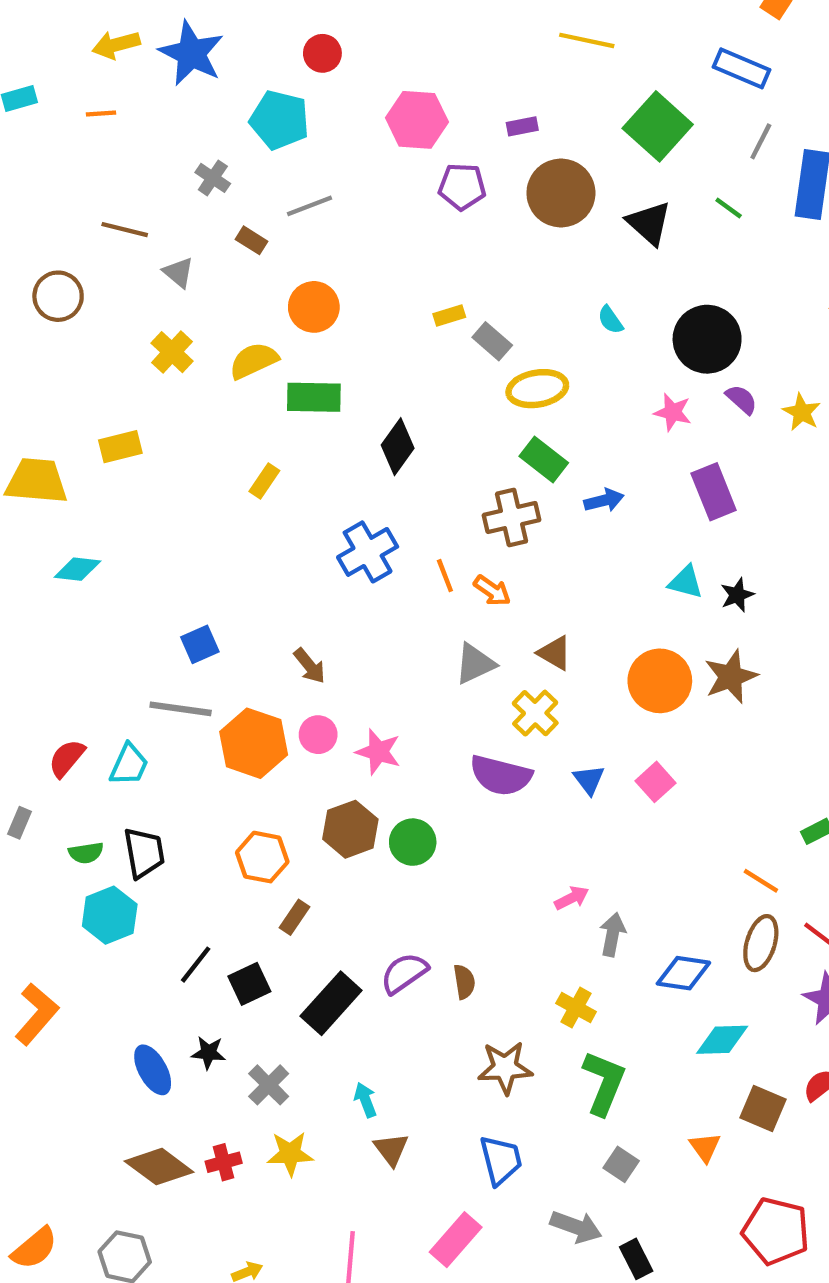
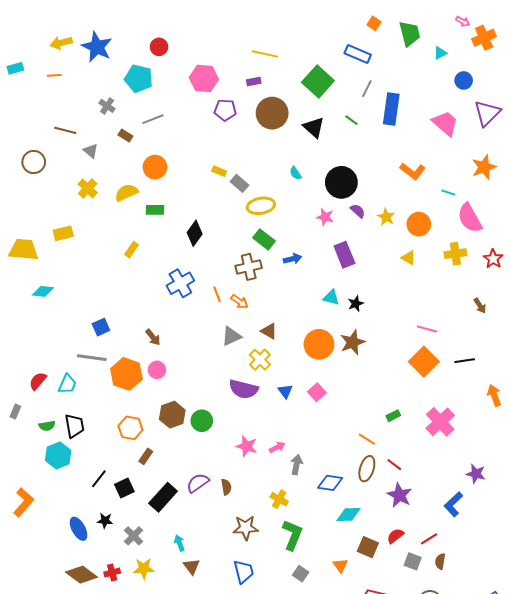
yellow line: (587, 40) -> (265, 54), moved
yellow rectangle: (449, 316) -> (219, 171), turned 40
green rectangle: (314, 397) -> (155, 210), size x0.7
pink star: (378, 752) -> (247, 446), moved

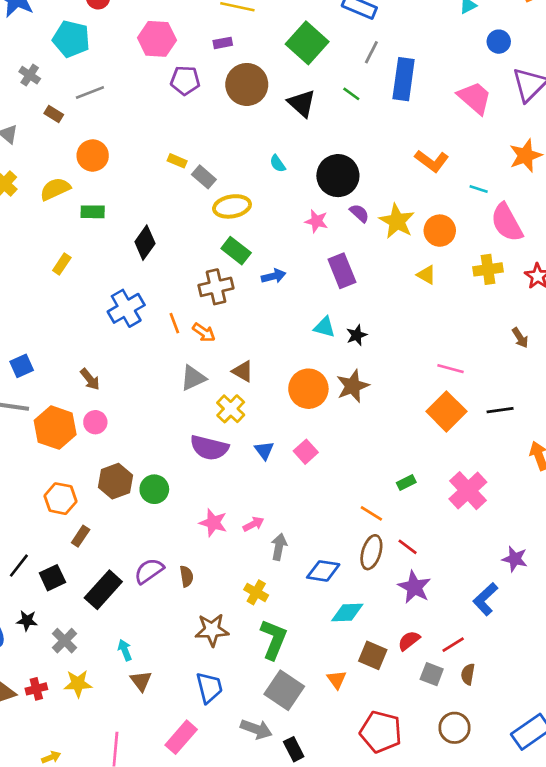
yellow star: (386, 217) -> (397, 221), size x1.5
gray square: (301, 574) -> (284, 690), size x1.8

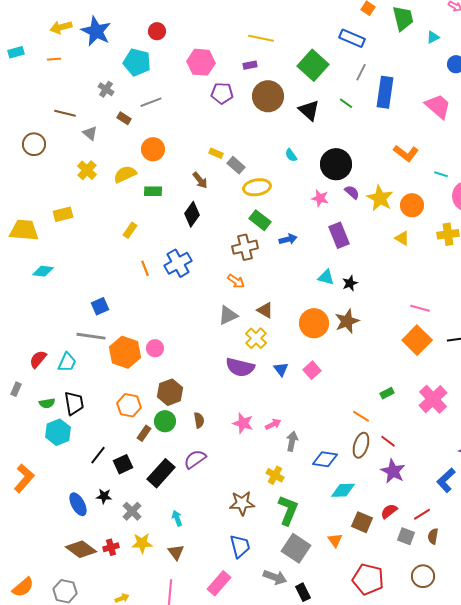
orange line: (174, 323) -> (145, 268), moved
brown arrow: (90, 379) -> (200, 180), moved
green circle: (154, 489) -> (165, 421), moved
brown semicircle: (186, 576) -> (199, 420), moved
brown triangle: (141, 681) -> (176, 552), moved

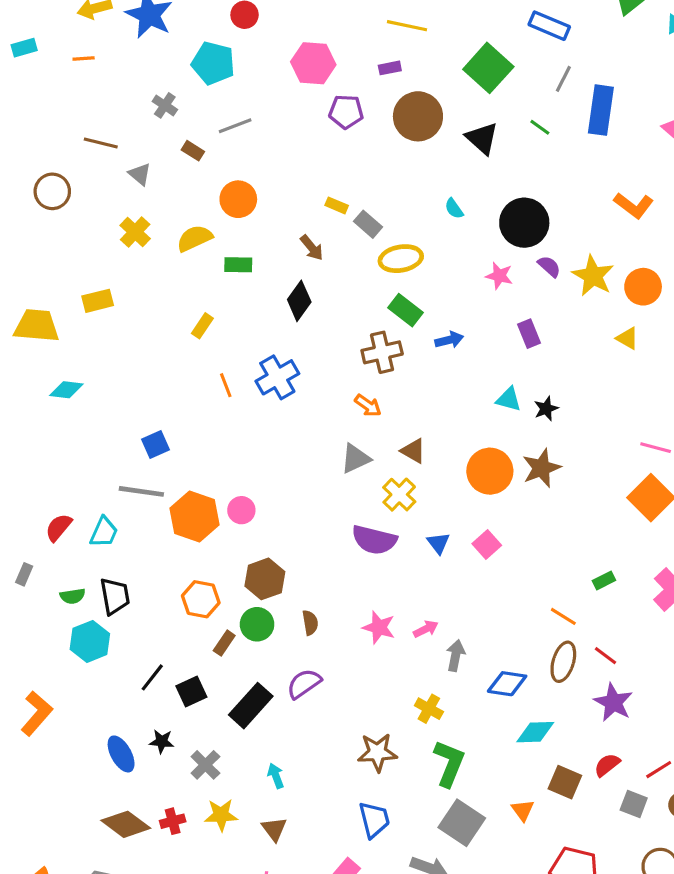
purple rectangle: (339, 235) -> (529, 334), size x0.7

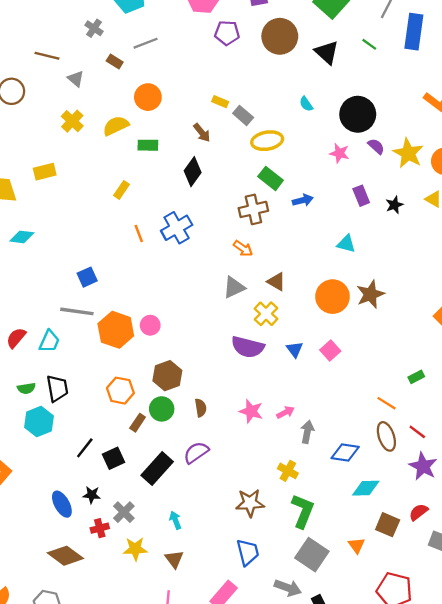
black star: (546, 409) -> (394, 205), moved
brown ellipse: (563, 662) -> (386, 436), turned -36
red cross: (173, 821) -> (100, 528), moved

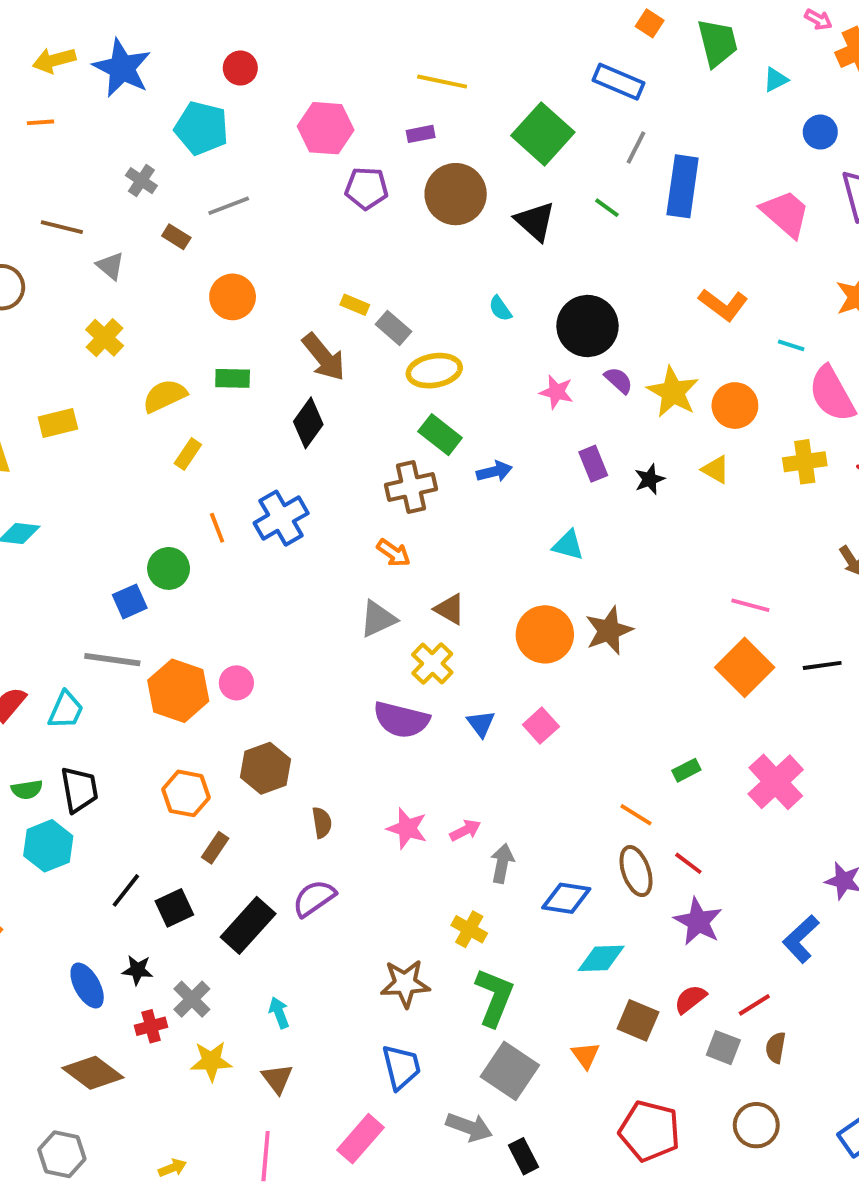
yellow semicircle: (116, 126) -> (165, 396), moved
brown arrow: (202, 133) -> (324, 357), size x1.5
green circle: (162, 409) -> (169, 568), moved

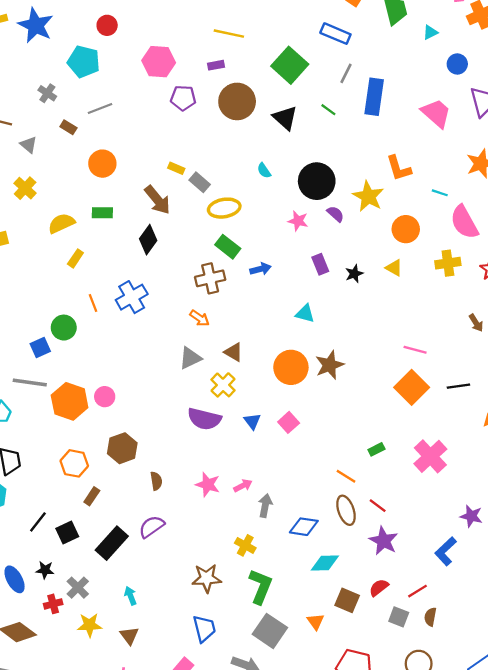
orange L-shape: (723, 305) -> (399, 168), turned 36
yellow star: (673, 392) -> (368, 196), moved

